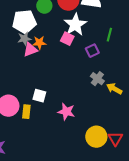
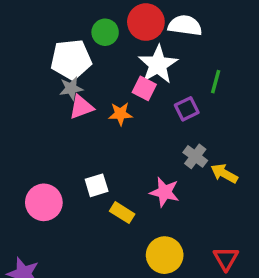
orange star: (39, 43) -> (120, 114), moved
white square: (39, 96) -> (97, 185), turned -32
yellow rectangle: (26, 112) -> (122, 213), moved, turned -64
pink star: (66, 112) -> (165, 192), moved
yellow circle: (96, 137) -> (165, 255), moved

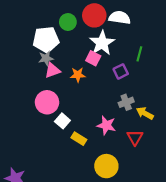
gray cross: (195, 156) -> (126, 102), turned 32
white square: (97, 185) -> (62, 121), turned -32
pink circle: (44, 202) -> (47, 102), moved
red triangle: (226, 258) -> (135, 137), moved

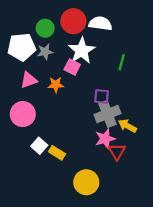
gray star: (46, 58) -> (45, 52), moved
purple square: (121, 71) -> (102, 96), moved, turned 32
gray cross: (126, 102) -> (107, 114), size x1.5
white square: (62, 121) -> (39, 146), moved
pink star: (106, 125) -> (105, 139), moved, turned -30

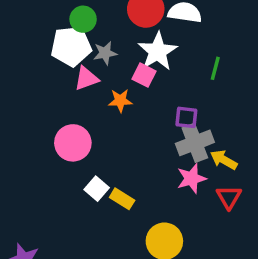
green circle: (45, 28) -> (83, 19), moved
pink triangle: (29, 80) -> (86, 78), moved
red triangle: (117, 152) -> (229, 197), moved

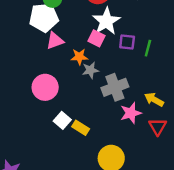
gray star: (105, 53) -> (90, 70), moved
green line: (215, 68) -> (148, 48), moved
purple square: (186, 117) -> (127, 42), moved
gray cross: (195, 143) -> (115, 87), moved

